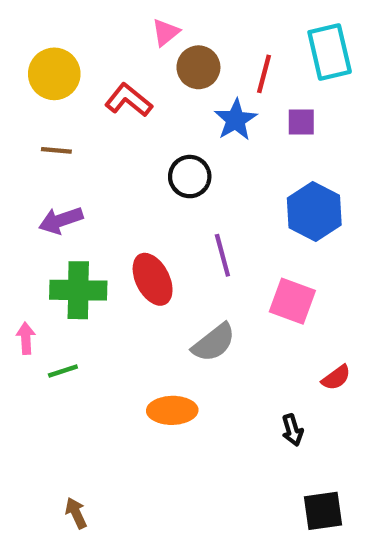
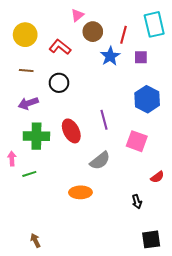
black circle: (190, 177) -> (59, 83), moved

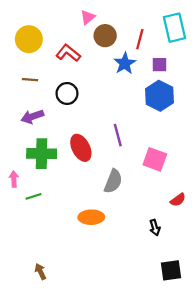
blue hexagon: (147, 99) -> (159, 96), moved
gray semicircle: (100, 161) -> (113, 181), turned -30

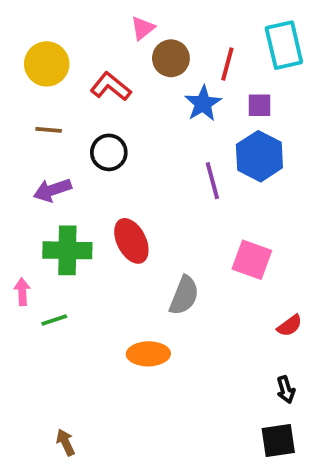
purple line: (118, 135) -> (212, 181), moved
black arrow: (155, 228) -> (286, 390), moved

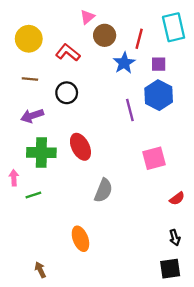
pink square: (252, 260) -> (154, 158), turned -35
gray semicircle: (184, 296) -> (103, 190), moved
orange ellipse: (148, 354) -> (80, 239), moved, turned 70

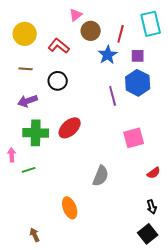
red ellipse: (80, 147) -> (70, 128), turned 75
gray semicircle: (103, 190) -> (101, 176), moved
black square: (170, 269) -> (148, 234), turned -30

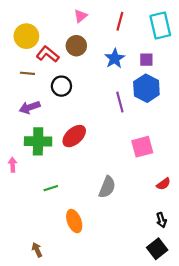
brown circle: (91, 31) -> (76, 46), moved
red line: (121, 34) -> (120, 21), moved
red L-shape: (59, 46) -> (48, 54), moved
green line: (29, 170) -> (51, 188), moved

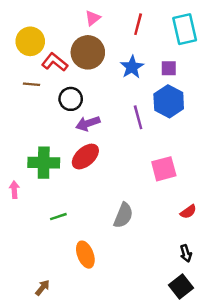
brown circle: (76, 46) -> (88, 52), size x1.4
purple arrow: (30, 107) -> (88, 123), moved
brown arrow: (37, 250) -> (42, 288), turned 64

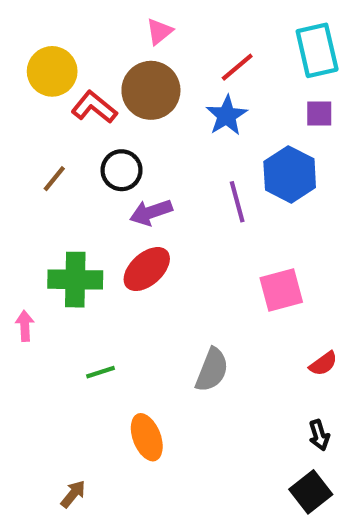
red line: (138, 24) -> (237, 67), moved, turned 35
purple square: (169, 68) -> (319, 113), moved
brown line: (31, 84) -> (54, 179), moved, turned -56

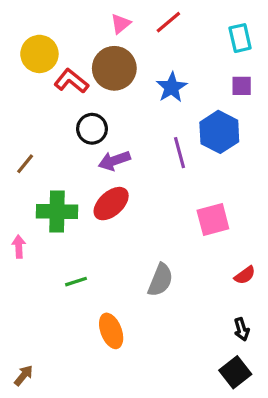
cyan rectangle: (317, 50) -> (240, 38), size x0.7
red line: (237, 67) -> (168, 22), moved
brown line: (54, 179) -> (25, 164), moved
brown arrow: (73, 494) -> (24, 375), moved

